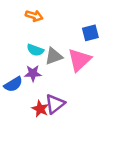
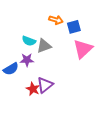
orange arrow: (34, 16) -> (56, 20), moved
pink triangle: (79, 60) -> (83, 49), moved

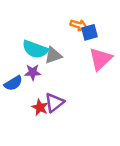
orange arrow: (56, 20) -> (79, 25), moved
cyan semicircle: (29, 41) -> (35, 49), size x1.5

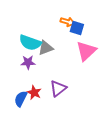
blue square: (90, 32) -> (77, 28), turned 32
blue semicircle: (13, 83) -> (21, 99), moved, turned 147
purple triangle: (54, 103) -> (58, 88), moved

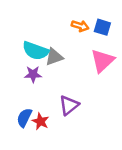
blue square: (77, 28) -> (102, 27), moved
red star: (34, 93) -> (40, 121), moved

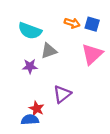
cyan semicircle: (35, 51) -> (30, 31), moved
blue semicircle: (24, 118) -> (30, 120), moved, turned 60

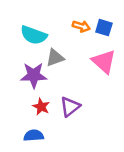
pink triangle: (92, 54) -> (104, 61), turned -35
purple star: (30, 66) -> (34, 75), size x1.5
red star: (37, 109) -> (41, 107), moved

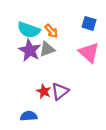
orange arrow: (81, 26) -> (51, 31), moved, turned 32
purple star: (34, 75) -> (30, 50), moved, turned 30
red star: (41, 107) -> (44, 91), moved

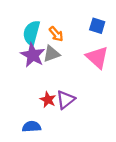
cyan semicircle: (29, 30) -> (32, 33), turned 85

